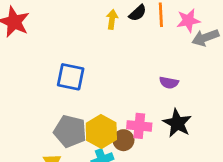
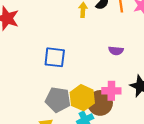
purple semicircle: (169, 83) -> (116, 51), moved
brown circle: (123, 140) -> (100, 103), size x1.5

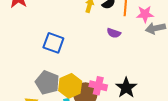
purple semicircle: (116, 51) -> (114, 33), moved

